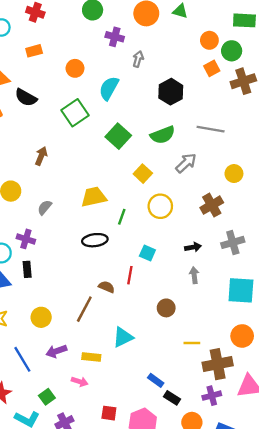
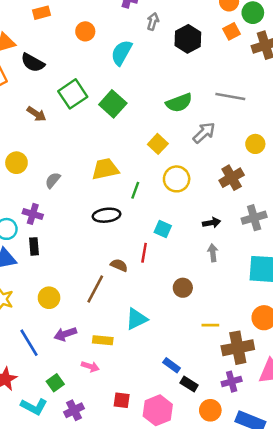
black hexagon: (171, 92) -> (188, 39), moved
green square: (75, 113) -> (73, 94), moved
green square: (118, 136) -> (113, 104), moved
brown arrow: (41, 156) -> (37, 114), moved, turned 102

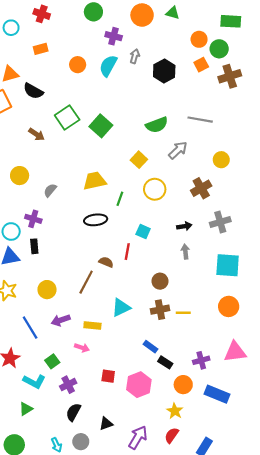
cyan semicircle: (122, 53) -> (108, 66), moved
brown cross: (238, 348) -> (160, 310), moved, size x0.7

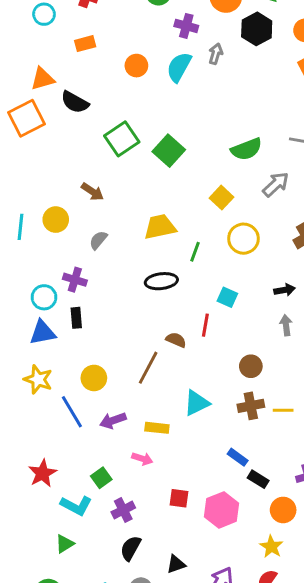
black hexagon: (164, 71) -> (257, 29), moved
brown arrow: (36, 134) -> (92, 192), moved
blue line: (30, 328) -> (72, 412), moved

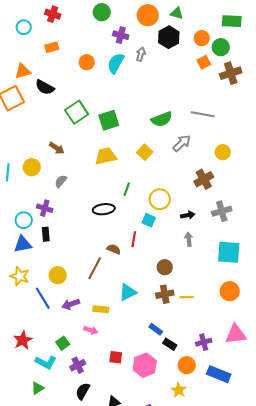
green square: (169, 151) -> (109, 120), turned 30
yellow trapezoid: (160, 227) -> (106, 156), moved
yellow circle: (243, 239) -> (160, 199), moved

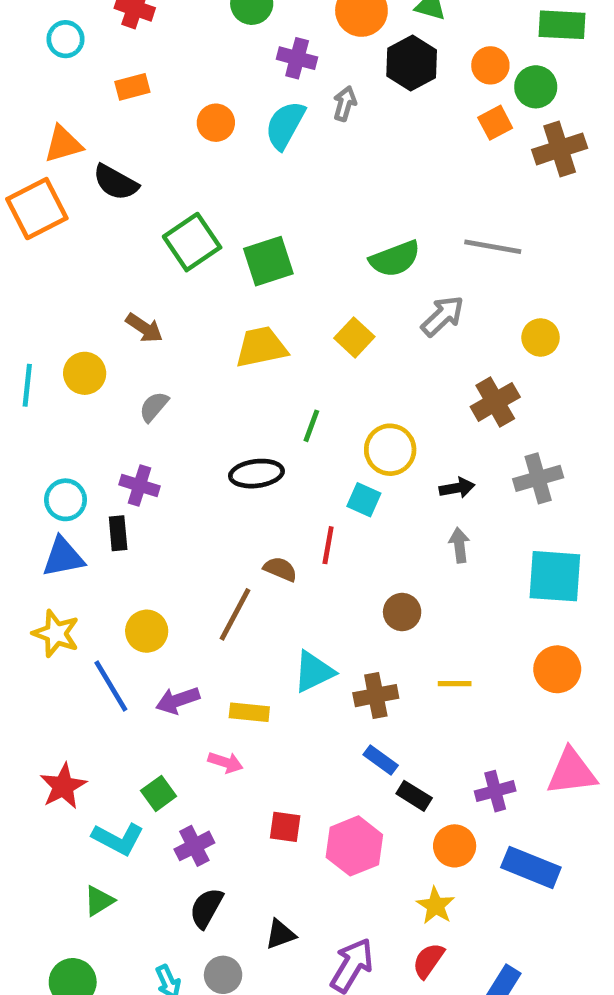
purple cross: (45, 208) -> (140, 485), moved
brown cross: (165, 294) -> (376, 696), moved

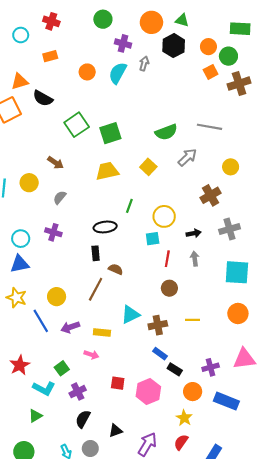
cyan square: (364, 500) -> (153, 239), turned -32
black rectangle: (118, 533) -> (96, 253), moved
red line: (328, 545) -> (167, 259), moved

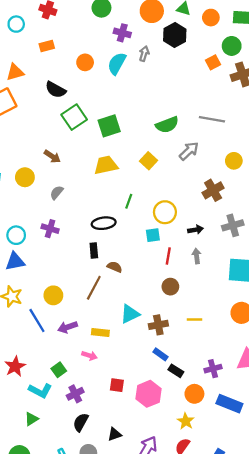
orange circle: (208, 47) -> (211, 18), moved
black semicircle: (43, 98) -> (56, 90), moved

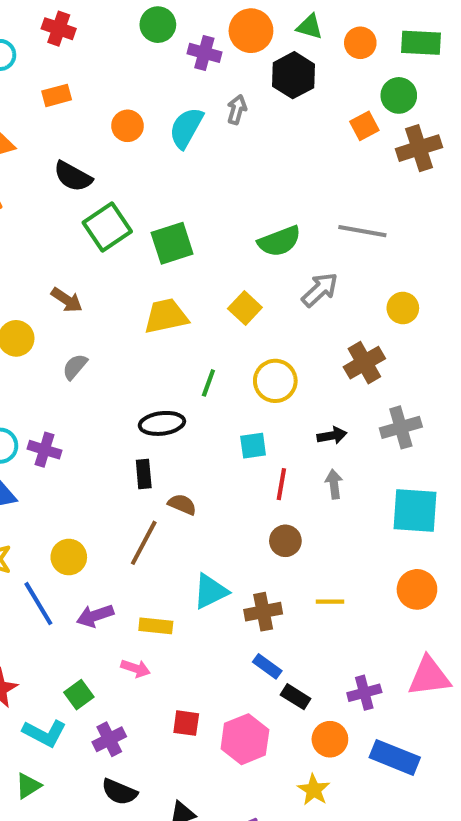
purple cross: (122, 33) -> (204, 53), moved
yellow circle: (165, 212) -> (275, 381), moved
purple cross: (50, 229) -> (44, 450), moved
black semicircle: (81, 422) -> (119, 792), turned -96

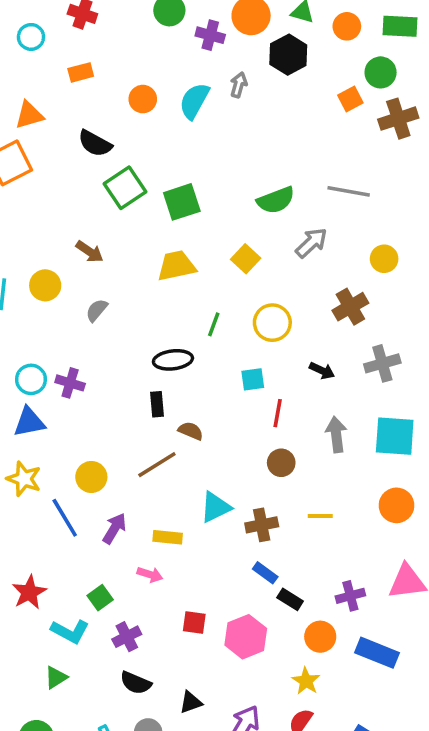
black arrow: (332, 436) -> (322, 371), turned 35
gray arrow: (334, 484) -> (336, 434), moved, size x1.4
brown line: (144, 543) -> (157, 465), turned 30
purple arrow: (95, 616) -> (114, 528), turned 140

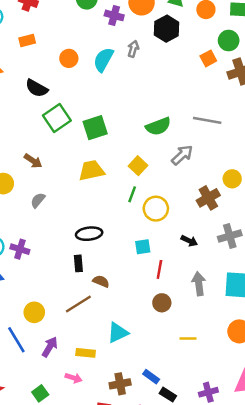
yellow circle: (384, 259) -> (232, 179), moved
green line: (214, 324) -> (132, 194), moved
brown cross: (262, 525) -> (120, 384), moved

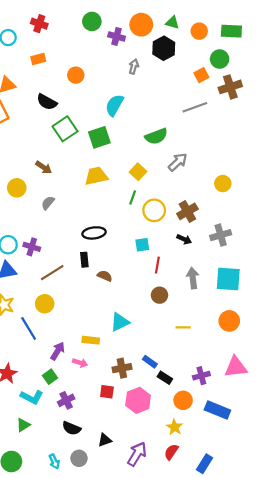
cyan semicircle: (103, 60) -> (114, 105), moved
gray line: (207, 120) -> (195, 107), moved, turned -30
brown cross: (208, 198) -> (187, 211), moved
brown line: (78, 304) -> (52, 273), moved
purple arrow: (50, 347) -> (58, 351), moved

